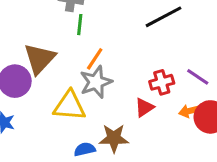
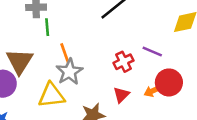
orange line: (95, 59) -> (65, 53), turned -42
red triangle: (144, 107) -> (121, 95), moved
orange arrow: (190, 111) -> (153, 91), moved

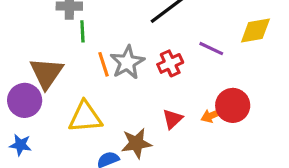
purple line: (152, 51) -> (211, 49), moved
red cross: (124, 62) -> (170, 63), moved
gray star: (69, 72) -> (127, 62), moved

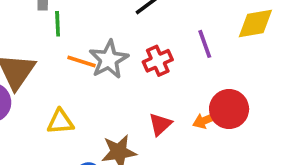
purple line: (211, 49) -> (205, 44), turned 45
orange line: (103, 64) -> (82, 62), turned -55
yellow triangle: (85, 117) -> (60, 122), size x0.7

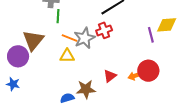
purple line: (205, 44) -> (151, 35), moved
red cross: (158, 61) -> (104, 30), moved
yellow triangle: (60, 122) -> (67, 56), moved

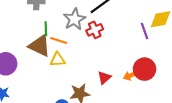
green line: (58, 16) -> (46, 29), moved
gray star: (85, 38) -> (75, 19), moved
brown triangle: (33, 40) -> (40, 46), moved, turned -40

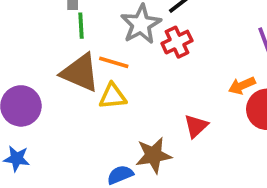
green line: (46, 29) -> (81, 26), moved
orange arrow: (131, 75) -> (242, 86), moved

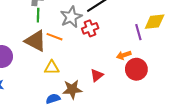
yellow triangle: (113, 96) -> (52, 68), moved

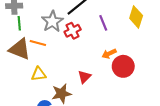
yellow diamond: (155, 22) -> (136, 17), turned -60
purple line: (138, 32) -> (103, 23), moved

